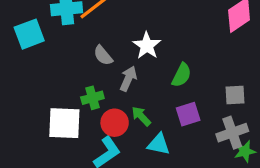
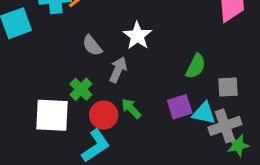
green semicircle: (182, 75) -> (196, 66), moved
green cross: (92, 98) -> (81, 89), turned -30
cyan triangle: (159, 144) -> (204, 113), moved

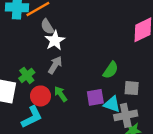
white star: (137, 36) -> (55, 40), moved
gray semicircle: (92, 46) -> (47, 27), moved

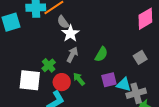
green semicircle: (111, 70) -> (101, 54), moved
gray square: (132, 88) -> (140, 57), moved, turned -32

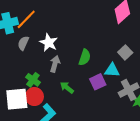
gray semicircle: (63, 22) -> (23, 43), moved, turned 72
red circle: (62, 82) -> (34, 97), moved
cyan triangle: (124, 85) -> (112, 70), moved

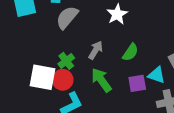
gray semicircle: (23, 43) -> (67, 17), size x1.5
white star: (49, 43) -> (117, 14), moved
green arrow: (67, 87) -> (101, 80), size x1.5

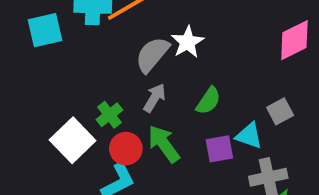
gray semicircle: (67, 17) -> (152, 55), moved
white square: (42, 77) -> (73, 140), turned 36
red circle: (63, 80) -> (126, 149), moved

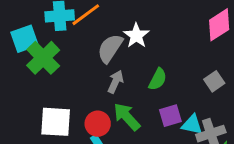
green cross: (109, 115) -> (43, 58), moved, size x1.6
cyan triangle: (249, 136) -> (192, 125), moved
white square: (73, 140) -> (56, 122), turned -36

